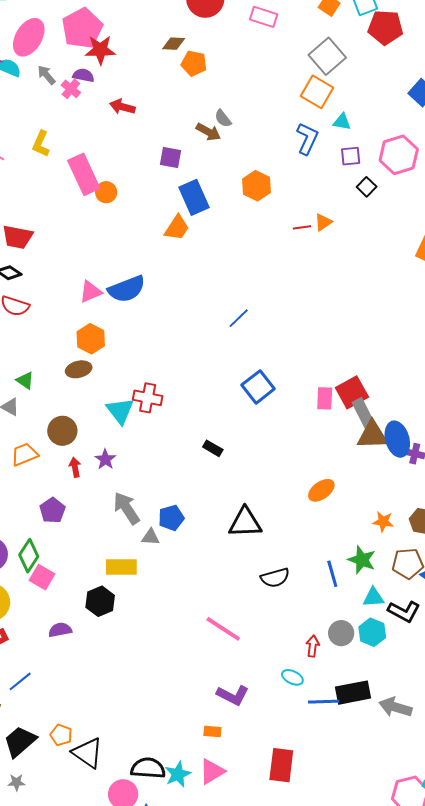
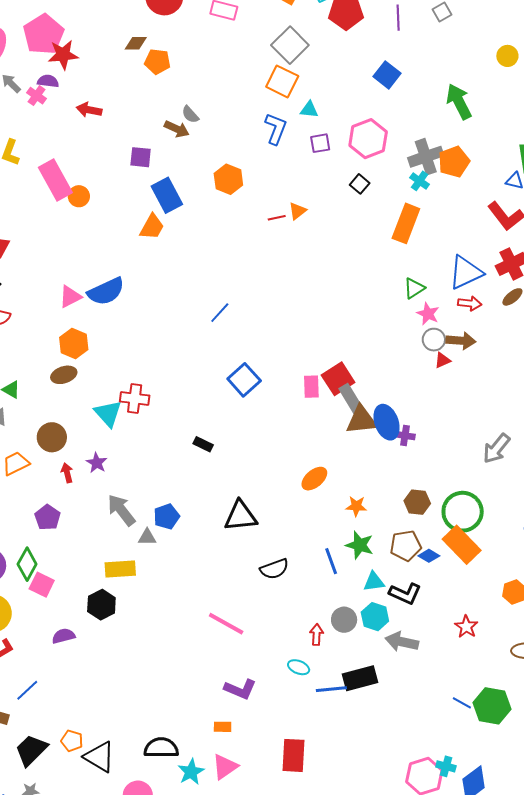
black square: (367, 187) -> (360, 184), moved
orange star: (383, 522) -> (356, 506), moved
gray arrow: (395, 707) -> (402, 642), moved
black semicircle: (148, 768) -> (161, 748), moved

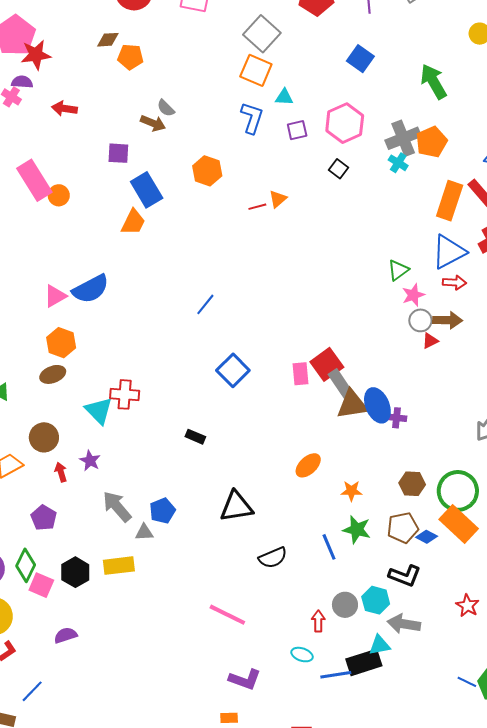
orange rectangle: (406, 223) -> (450, 201), moved
pink star: (428, 314) -> (413, 295), turned 30
cyan triangle: (374, 582) -> (379, 645), moved
black hexagon: (101, 605) -> (75, 572), moved

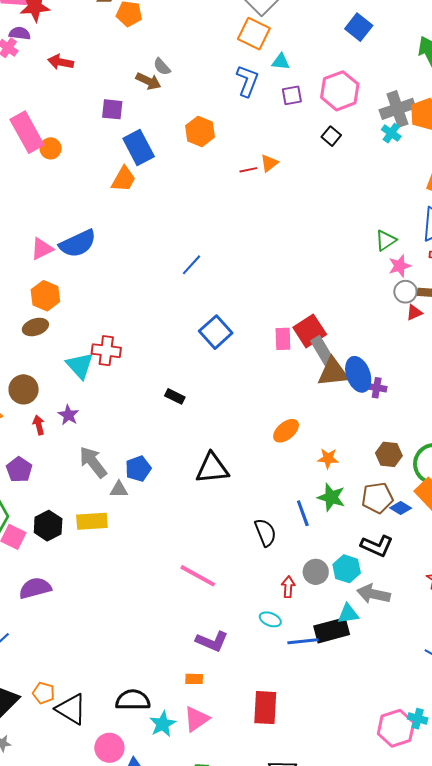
black semicircle: (273, 558) -> (265, 532), moved, turned -92
purple semicircle: (66, 635) -> (35, 588), size x1.4

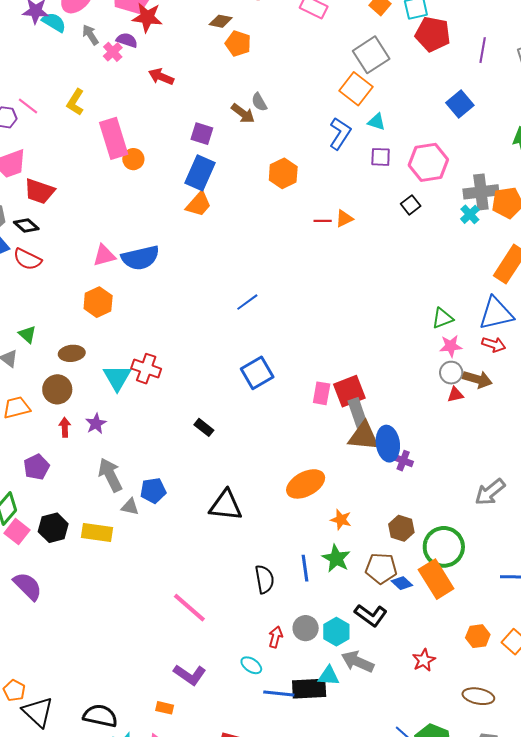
blue rectangle: (139, 147) -> (200, 173), moved, turned 40
brown ellipse: (35, 327) -> (72, 353), moved
orange ellipse: (286, 431) -> (306, 484), size x1.4
purple semicircle: (35, 588) -> (28, 586), turned 48

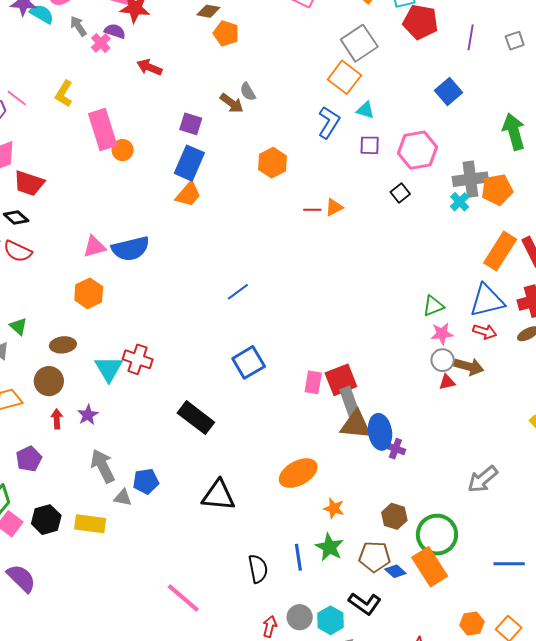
black rectangle: (204, 427) -> (196, 418), size x1.8

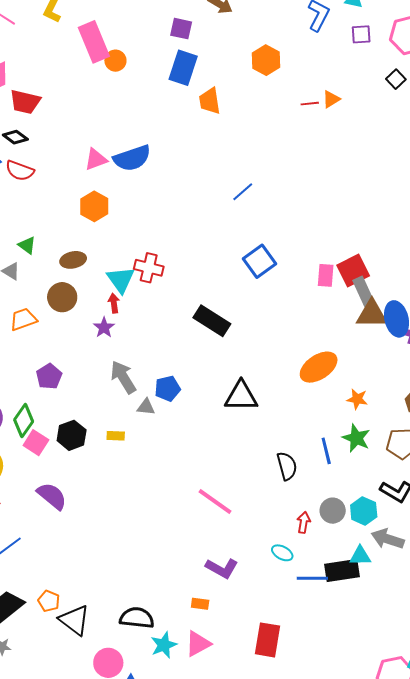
orange trapezoid: (188, 194) -> (210, 101), moved, turned 136
red arrow: (57, 419) -> (114, 303), moved
yellow rectangle: (90, 524) -> (116, 436), size x0.6

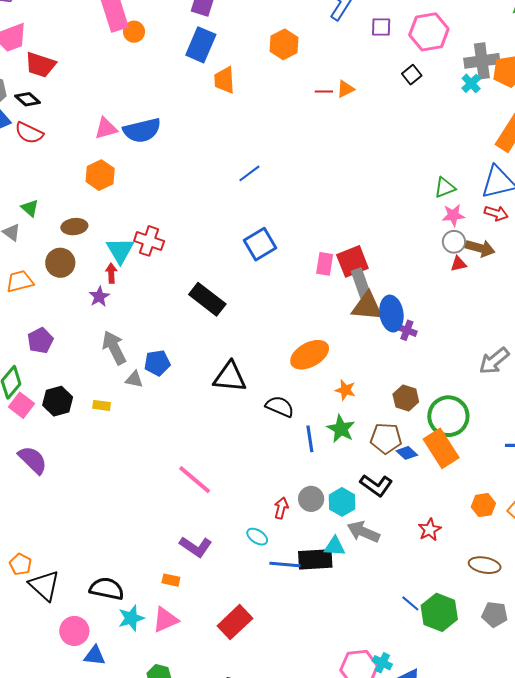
black semicircle: (287, 466) -> (280, 407), moved, turned -56
red rectangle: (267, 640) -> (235, 622), turned 32

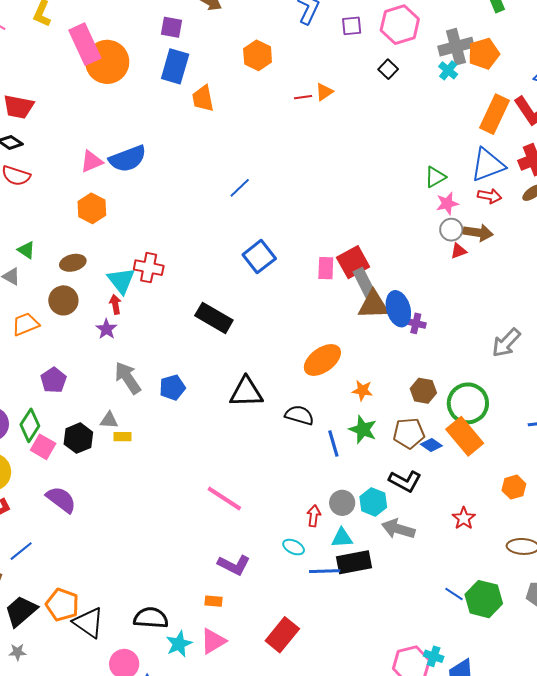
orange circle: (134, 32) -> (107, 62), size x2.0
gray triangle: (134, 379) -> (109, 420), moved
cyan triangle: (335, 546) -> (342, 538), moved
orange pentagon: (20, 564) -> (62, 605), size x1.5

